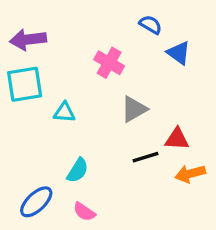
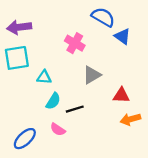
blue semicircle: (151, 25) -> (103, 17), size x1.5
black line: (146, 157) -> (75, 109), moved
cyan semicircle: (78, 170) -> (53, 101), moved
pink semicircle: (84, 212) -> (58, 129), moved

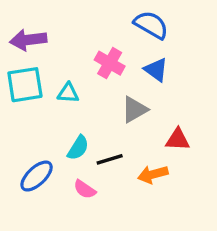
blue triangle: (122, 36) -> (156, 70), moved
cyan triangle: (44, 77) -> (68, 93), moved
orange arrow: (130, 119) -> (153, 174), moved
blue ellipse: (25, 139) -> (37, 176), moved

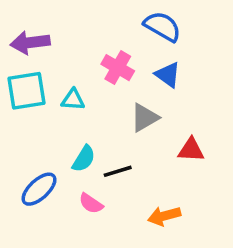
orange arrow: (153, 174) -> (164, 216), moved

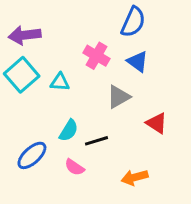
blue semicircle: (162, 26) -> (133, 22), turned 84
cyan square: (26, 91) -> (22, 75), turned -32
red triangle: (191, 150) -> (157, 123), turned 30

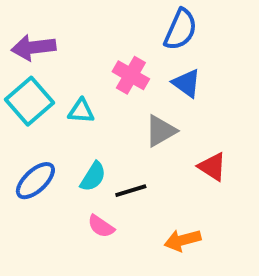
blue ellipse: (32, 155) -> (35, 181), moved

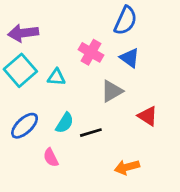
pink semicircle: (101, 226) -> (51, 157), moved, turned 30

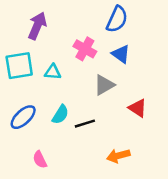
purple arrow: (23, 33) -> (37, 26), moved, turned 120
cyan square: (20, 70) -> (19, 66), turned 32
pink semicircle: (51, 157) -> (40, 160), moved

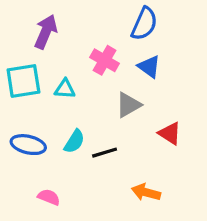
blue ellipse: (23, 117) -> (28, 145), turned 56
orange arrow: (118, 156) -> (146, 192), turned 30
pink semicircle: (40, 160) -> (49, 197), turned 138

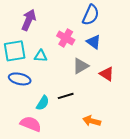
red triangle: (170, 133) -> (107, 74), moved
cyan semicircle: (74, 141) -> (43, 103), moved
blue ellipse: (28, 145) -> (20, 79), moved
pink semicircle: (49, 197) -> (31, 124), size x1.5

